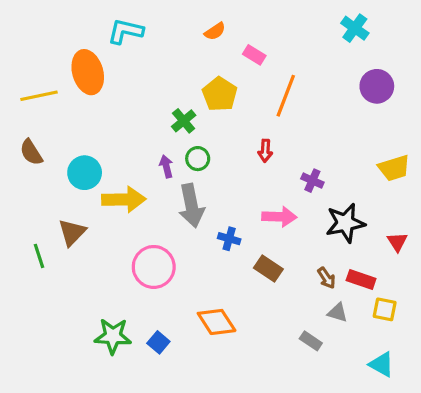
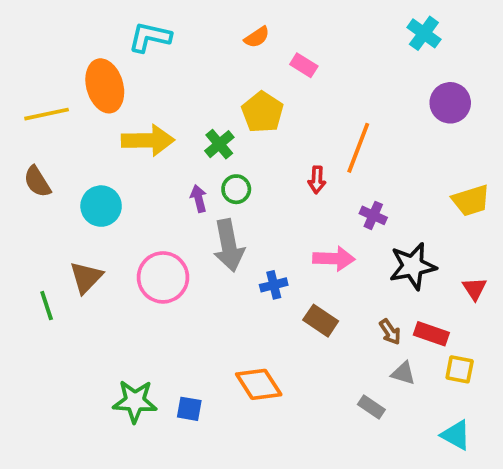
orange line: (286, 96) -> (358, 148), moved
yellow arrow: (124, 199) -> (148, 140), moved
blue cross: (229, 239) -> (274, 285), turned -30
pink circle: (154, 267) -> (163, 277), moved
blue square: (158, 342) -> (189, 409), turned -30

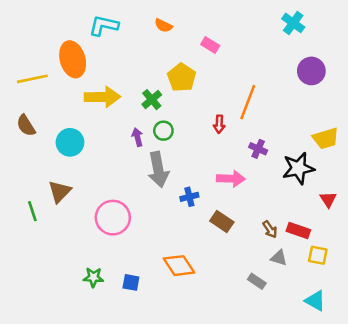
orange semicircle: (257, 37) -> (163, 26), moved, turned 60
black star: (413, 266) -> (298, 168), moved
pink circle: (163, 277) -> (113, 218), moved
green star: (135, 401) -> (93, 277), size x0.7

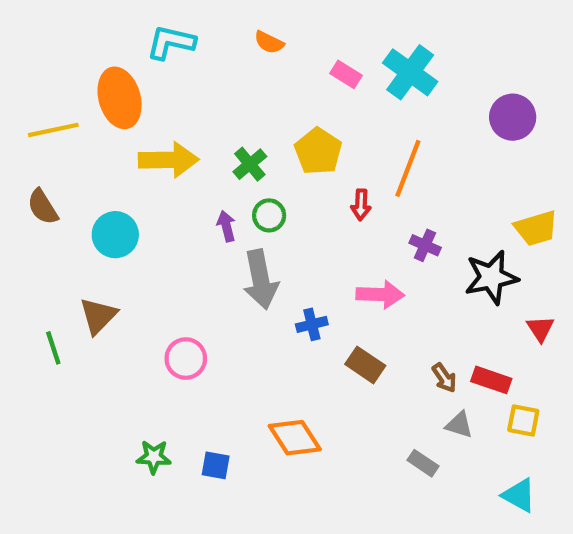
cyan cross: (293, 23) -> (410, 72), moved, size x1.4
yellow pentagon: (182, 77) -> (318, 151), moved
pink circle: (113, 218) -> (186, 359), size x0.7

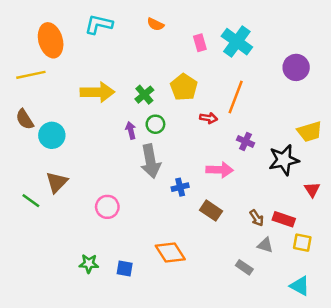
pink rectangle: (346, 74) -> (200, 43), turned 42
orange ellipse: (120, 98) -> (51, 40), moved
red arrow: (361, 205) -> (208, 118), turned -84
cyan circle: (115, 235) -> (52, 135), moved
green line: (53, 348) -> (31, 201), turned -36

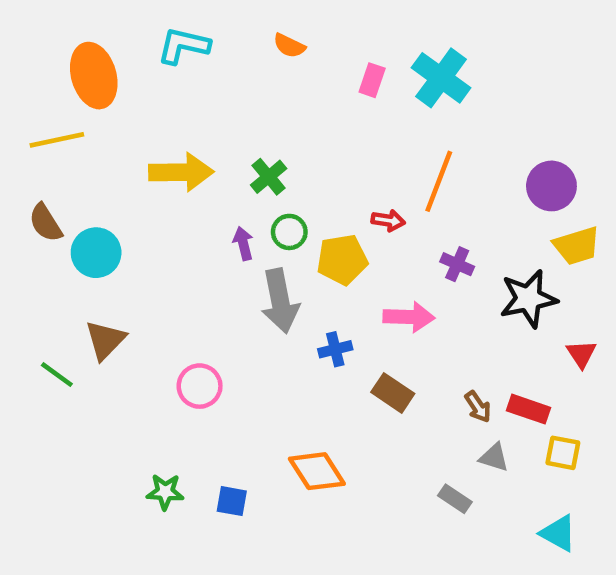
pink rectangle: (200, 43) -> (372, 80), turned 35
purple circle: (296, 67) -> (551, 186), moved
yellow pentagon: (184, 87) -> (342, 260), moved, turned 30

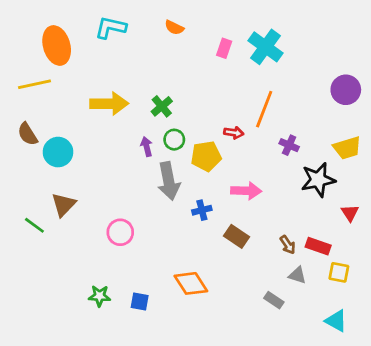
purple circle: (551, 186) -> (346, 90), moved
purple cross: (457, 264) -> (289, 145), moved

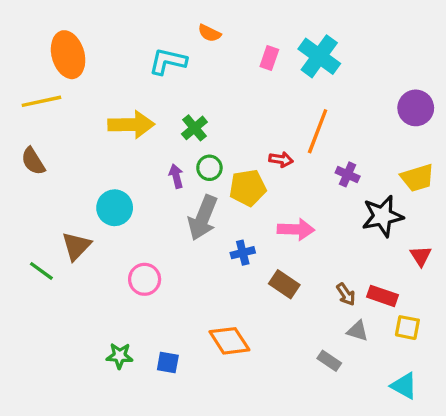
cyan L-shape: (111, 28) -> (168, 61), moved
cyan circle: (58, 152) -> (115, 208), moved
gray arrow: (169, 181) -> (203, 218), turned 33

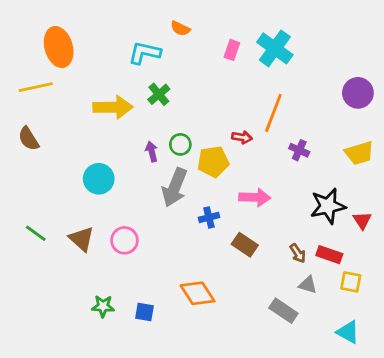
green cross: (194, 128) -> (159, 94), moved
black star: (382, 216) -> (328, 206), moved
brown triangle: (76, 246) -> (82, 239), moved, turned -32
gray rectangle: (329, 361) -> (283, 311), size x1.4

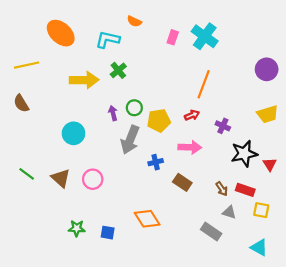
orange ellipse: (59, 47) -> (61, 33), moved, turned -32
red arrow: (242, 137) -> (192, 115), moved, turned -32
purple cross: (299, 150) -> (223, 126), moved

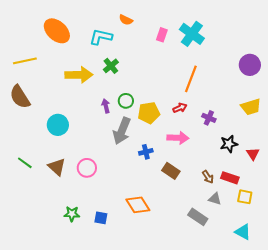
brown semicircle: (21, 103) -> (20, 97), size x1.4
cyan circle: (74, 133) -> (58, 125), moved
black star: (244, 154) -> (229, 144), size x0.7

